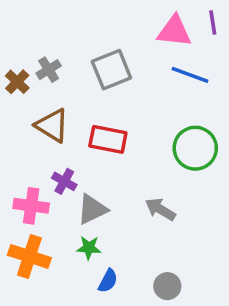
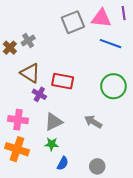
gray square: (111, 70) -> (73, 22), moved
purple cross: (64, 181) -> (39, 94), moved

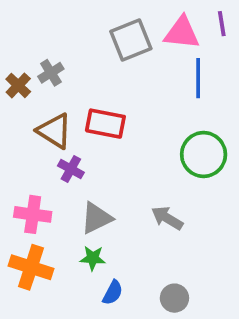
blue line: (110, 44) -> (198, 78), turned 70
red rectangle: (63, 81) -> (105, 124), moved

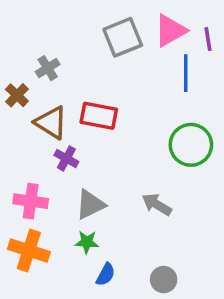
purple line: (222, 24) -> (208, 39), moved
pink triangle: (182, 33) -> (170, 31), turned -36
brown cross: (18, 85) -> (17, 95), moved

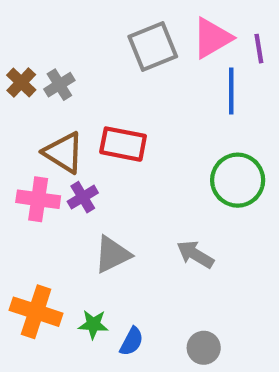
brown cross: (17, 95) -> (21, 83), moved
purple cross: (66, 158) -> (83, 197), turned 30
pink cross: (31, 201) -> (38, 199), moved
green star: (87, 242) -> (93, 324), moved

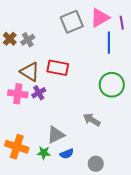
gray triangle: (112, 254) -> (56, 135), moved
blue semicircle: (132, 341) -> (67, 154), moved, turned 40

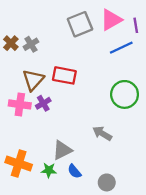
blue line: (109, 43) -> (121, 48), turned 65
brown triangle: (30, 72) -> (33, 80), turned 40
blue semicircle: (67, 154) -> (74, 171), turned 72

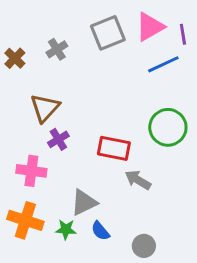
gray cross: (31, 44) -> (57, 49), moved
red rectangle: (64, 75) -> (114, 148), moved
pink cross: (20, 104) -> (31, 171), moved

